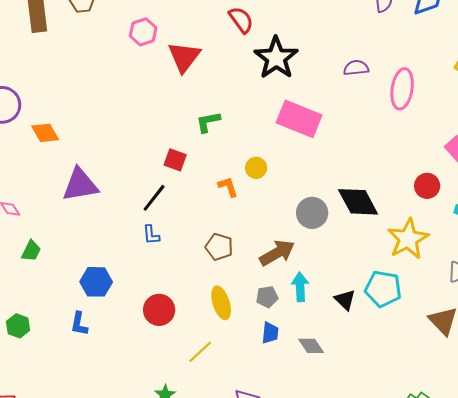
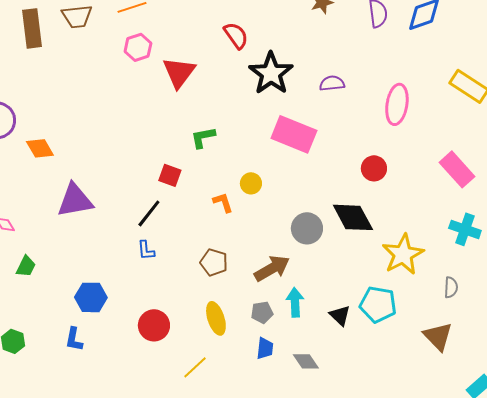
purple semicircle: (356, 68) -> (332, 83), moved
red circle: (427, 186) -> (374, 168), moved

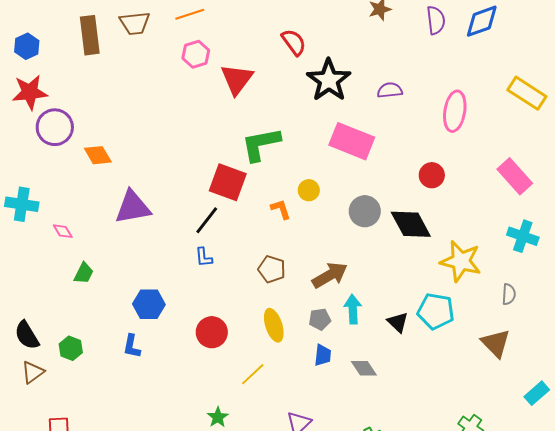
green L-shape: (203, 137) -> (261, 144), size x1.6
red square: (170, 175) -> (228, 182), size x1.6
gray circle: (307, 228) -> (365, 211), moved
yellow star: (403, 254) -> (461, 261), turned -30

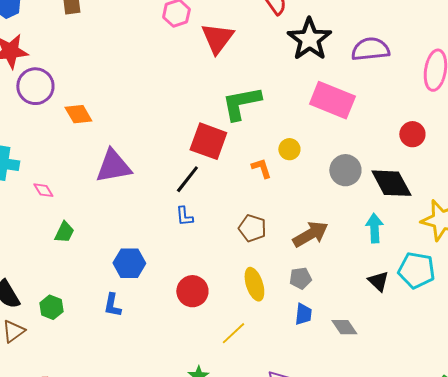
purple semicircle: (390, 90) -> (370, 49), size x1.5
cyan arrow: (353, 309) -> (374, 228), moved

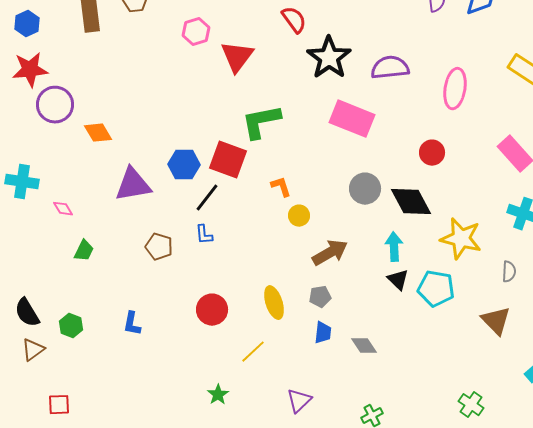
yellow circle: (289, 149) -> (299, 216), moved
brown pentagon: (252, 228) -> (159, 247), moved
blue hexagon: (129, 263) -> (184, 165), moved
black triangle: (378, 281) -> (398, 280), moved

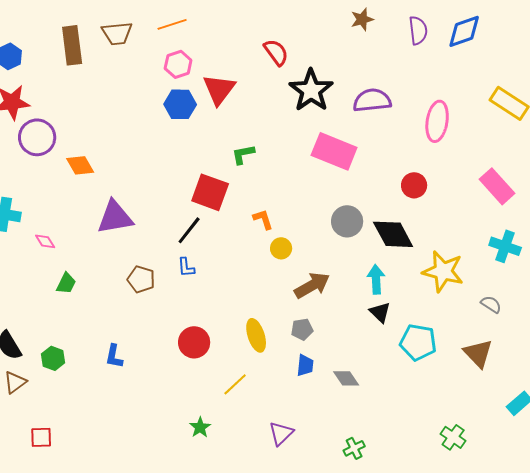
green L-shape: (261, 122) -> (243, 154), size x0.6
blue hexagon: (184, 165) -> (180, 104), moved
gray semicircle: (509, 272) -> (491, 304), turned -60
cyan pentagon: (436, 289) -> (418, 342), moved

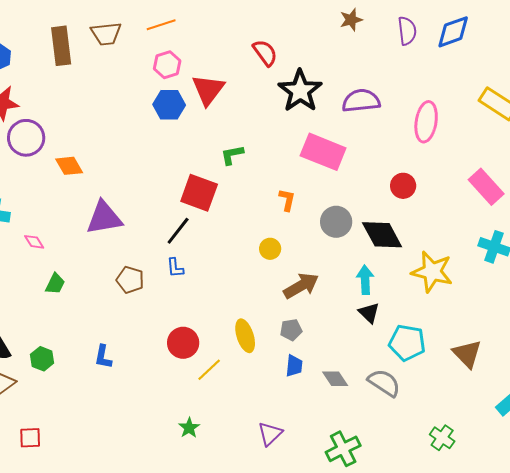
orange L-shape: (263, 219) -> (287, 200), moved, turned 30
gray semicircle: (491, 304) -> (384, 383), moved, size x1.6
yellow line: (235, 384) -> (209, 370), moved
green cross: (354, 448) -> (343, 449), size x1.6

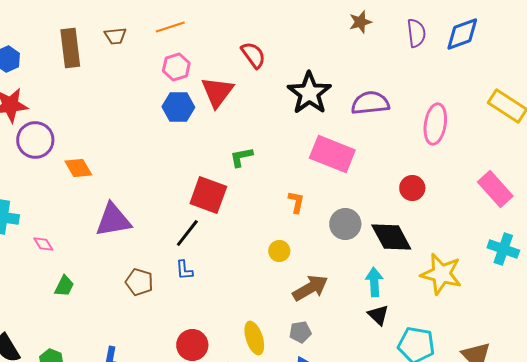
brown trapezoid: (106, 34) -> (115, 36), size x0.7
red semicircle: (265, 53) -> (253, 55), moved

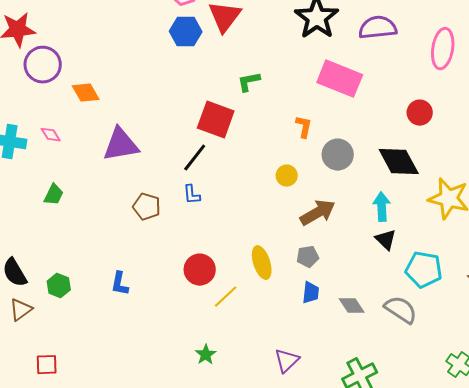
gray circle: (345, 224) -> (338, 155), moved
pink diamond: (43, 244) -> (51, 135), moved
green trapezoid: (64, 286) -> (54, 195), moved

